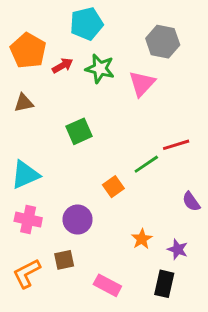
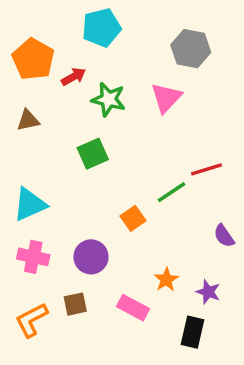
green star: (100, 69) -> (108, 99), moved
pink rectangle: (107, 285) -> (133, 308), moved

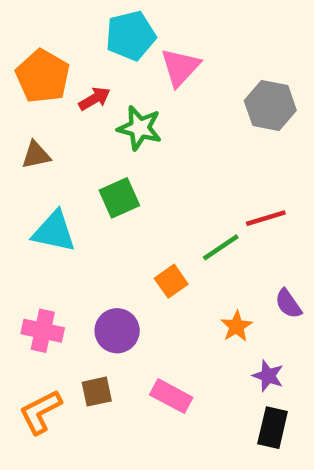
gray hexagon: (191, 49) -> (270, 105), moved
pink triangle: (166, 98) -> (180, 67), moved
cyan triangle: (30, 204) -> (54, 232), moved, turned 36
orange star: (166, 280) -> (236, 326), moved
black rectangle: (192, 332) -> (273, 428), moved

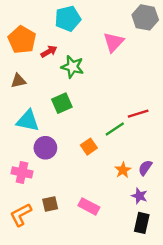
pink triangle: (180, 67) -> (114, 42), moved
gray hexagon: (270, 105) -> (145, 17), moved
purple semicircle: (288, 304) -> (145, 168), moved, turned 70
purple circle: (117, 331) -> (45, 148), moved

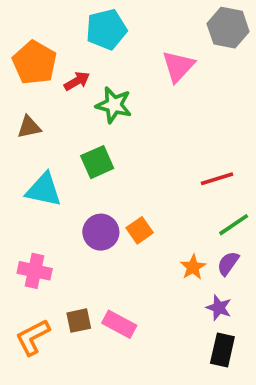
green line: (115, 129) -> (234, 225), moved
purple circle: (45, 148) -> (101, 232), moved
pink rectangle: (89, 206) -> (119, 324), moved

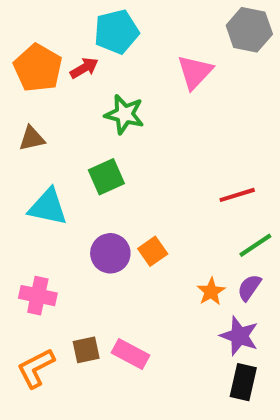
red arrow: (77, 81) -> (84, 68), moved
purple star: (219, 308) -> (239, 336), size x1.4

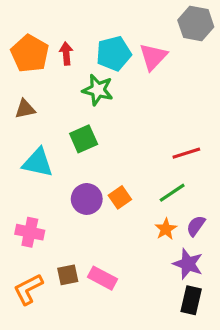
cyan pentagon: (116, 32) -> (114, 54), moved
red arrow: (84, 68) -> (66, 54), turned -65
green line: (255, 245) -> (172, 193), moved

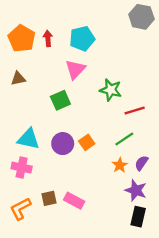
pink triangle: (153, 57) -> (75, 69), moved
green star: (98, 90) -> (111, 90), moved
cyan triangle: (38, 163) -> (28, 139), moved

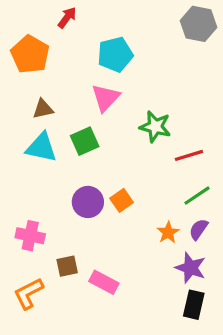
red arrow: (48, 39) -> (67, 18), moved, turned 42
brown triangle: (18, 78) -> (43, 109), moved
cyan triangle: (28, 139) -> (41, 147), moved
green line: (124, 139) -> (197, 196), moved
brown square: (49, 198) -> (67, 266), moved

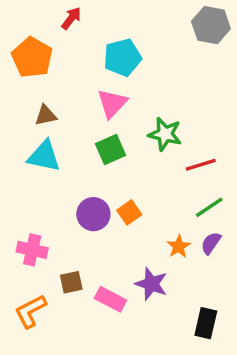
green square: (85, 141) -> (110, 149), moved
purple star: (191, 268) -> (151, 284), moved

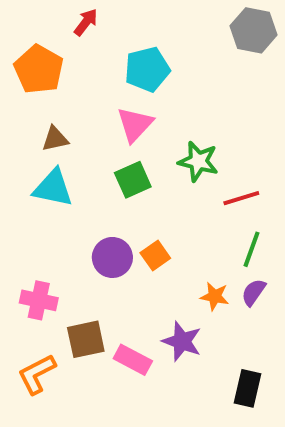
green line: (209, 207) -> (251, 249), turned -36
orange star: (179, 246) -> (215, 296), turned -30
brown square: (71, 282) -> (86, 339), size x1.4

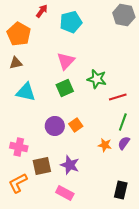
cyan pentagon: (147, 69) -> (71, 22), moved
brown triangle: (55, 139) -> (16, 63), moved
purple star: (182, 341) -> (70, 165), moved
pink rectangle: (133, 360) -> (65, 193), moved

